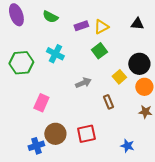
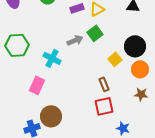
cyan cross: (55, 54) -> (52, 58), moved
gray arrow: (83, 83) -> (75, 40), moved
red square: (86, 134) -> (104, 106), moved

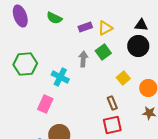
gray arrow: (75, 40) -> (83, 59), turned -63
black circle: (135, 46) -> (138, 46), moved

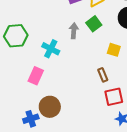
yellow square: (123, 78) -> (114, 50), turned -32
red square: (112, 125) -> (114, 97), moved

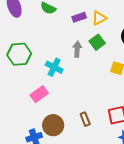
brown rectangle: (103, 75) -> (85, 119), moved
pink rectangle: (36, 76) -> (39, 94), turned 30

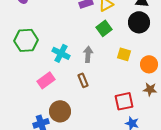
gray arrow: (77, 49) -> (88, 54), moved
brown rectangle: (85, 119) -> (83, 80), moved

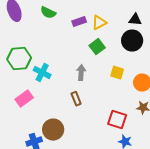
cyan cross: (61, 53) -> (42, 73), moved
pink rectangle: (46, 80) -> (24, 99), moved
red square: (124, 101) -> (117, 120), turned 30

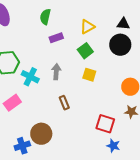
green semicircle: (48, 13) -> (45, 17), moved, turned 77
purple rectangle: (79, 22) -> (56, 38), moved
gray arrow: (81, 73) -> (56, 72), moved
yellow square: (117, 73) -> (89, 75), moved

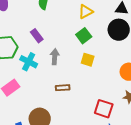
purple rectangle: (56, 38) -> (37, 36), moved, turned 72
brown rectangle: (64, 103) -> (63, 88), turned -72

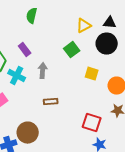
yellow triangle: (86, 12) -> (84, 26), moved
yellow square: (88, 60) -> (92, 74), moved

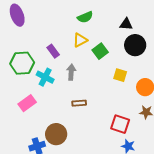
green semicircle: (32, 16) -> (85, 17), moved, turned -126
black triangle: (110, 23) -> (126, 24), moved
yellow triangle: (84, 26) -> (80, 40), moved

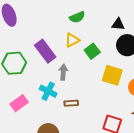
purple rectangle: (53, 51) -> (45, 51), size x1.6
yellow square: (120, 75) -> (112, 75), size x1.5
cyan cross: (45, 77) -> (48, 91), moved

